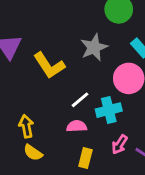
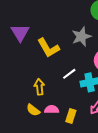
yellow arrow: (26, 126) -> (39, 87), moved
pink semicircle: (77, 126) -> (52, 109), moved

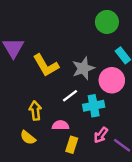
gray star: (81, 37) -> (83, 68), moved
pink semicircle: (52, 109) -> (60, 125), moved

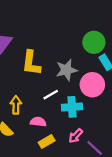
green circle: (107, 22) -> (94, 42), moved
yellow L-shape: (46, 65) -> (31, 63), turned 30
yellow rectangle: (72, 145) -> (47, 142), turned 35

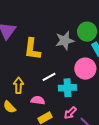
gray star: (66, 70) -> (65, 41), moved

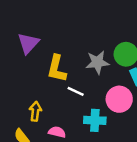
white line: (49, 77) -> (76, 91), moved, turned 48

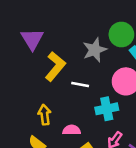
purple triangle: (28, 43) -> (32, 39), moved
yellow L-shape: (57, 69) -> (55, 66), turned -140

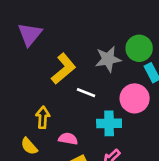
purple triangle: (32, 39) -> (30, 34), moved

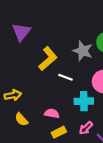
gray star: (108, 59) -> (83, 51), turned 30
yellow arrow: (43, 117) -> (13, 95), moved, turned 77

